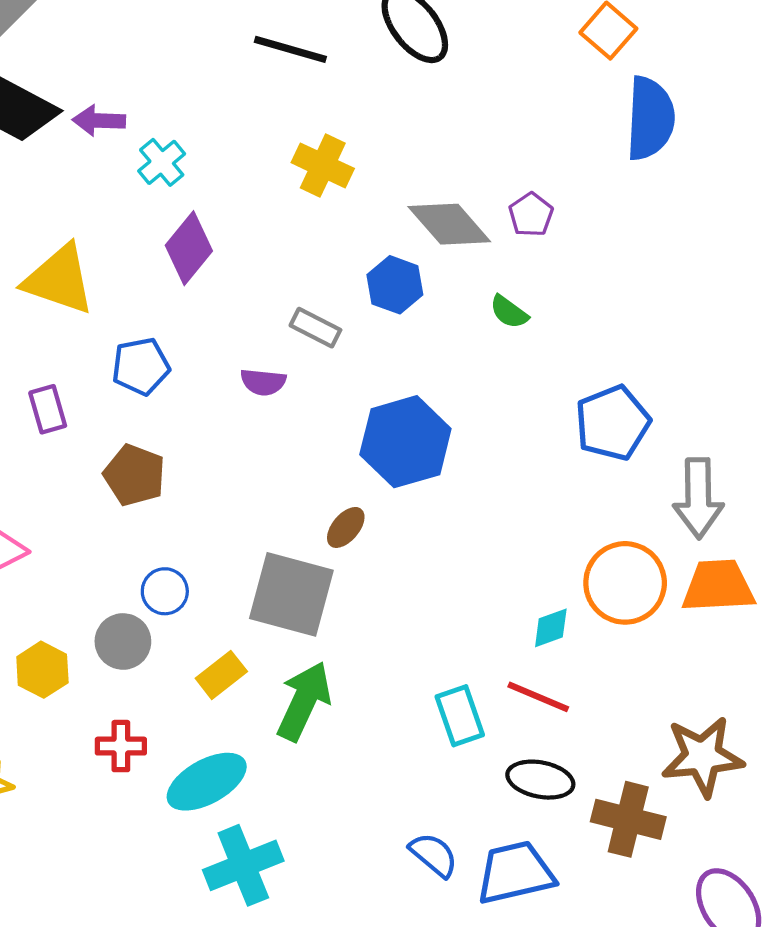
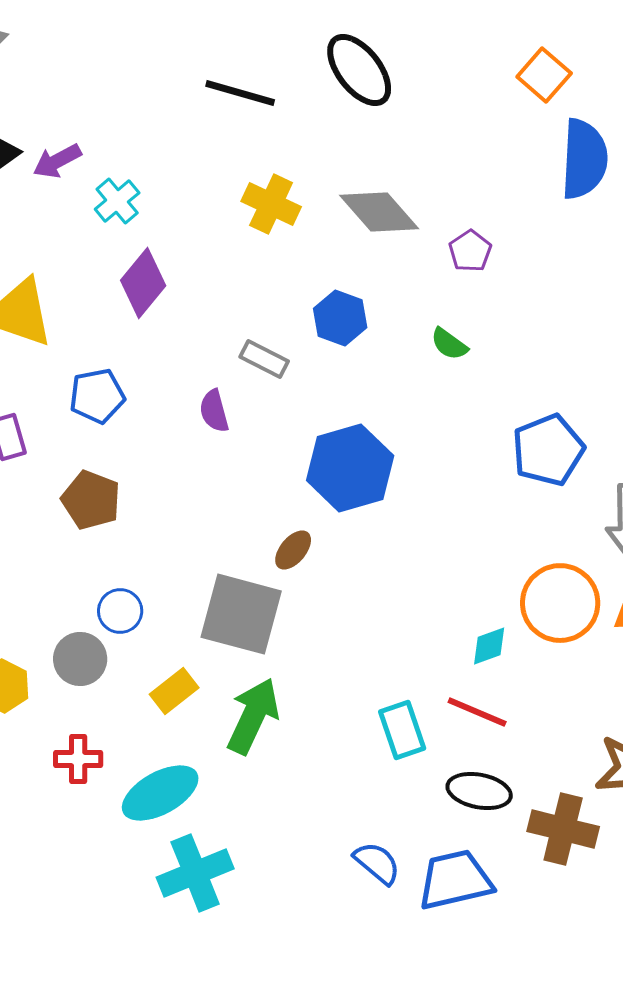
purple arrow: (99, 121) -> (57, 161), turned -30
gray diamond: (449, 224) -> (379, 212), moved
purple semicircle: (263, 382) -> (214, 411), turned 69

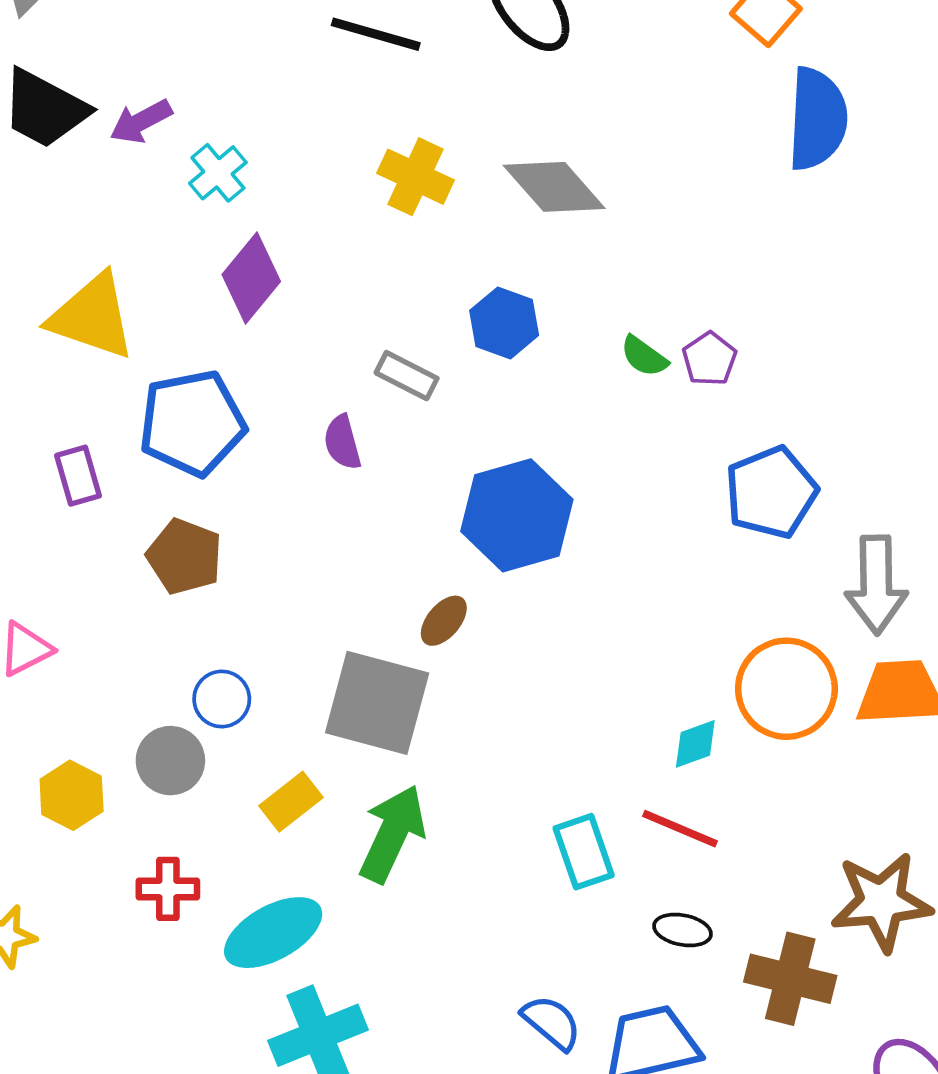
purple pentagon: (470, 251) -> (709, 359), moved
blue pentagon: (97, 396) -> (192, 423), size x1.5
black ellipse: (479, 791) -> (682, 930), size x0.7

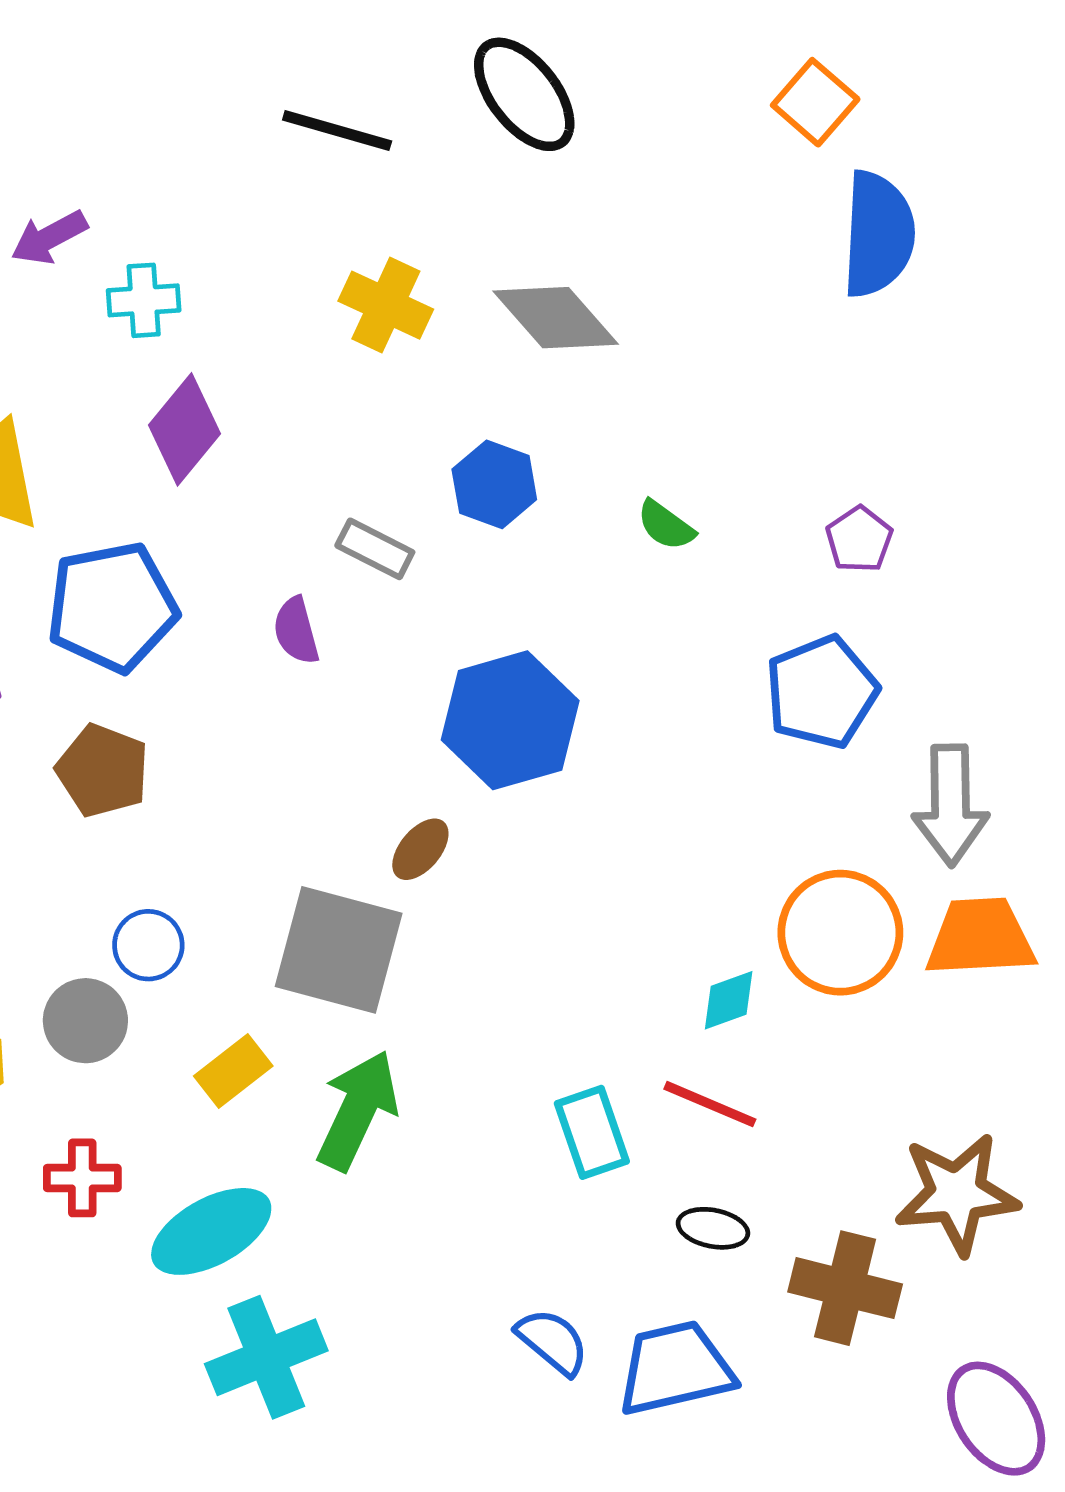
cyan cross: (218, 173) -> (144, 300), turned 36
purple pentagon: (709, 359) -> (859, 539), moved

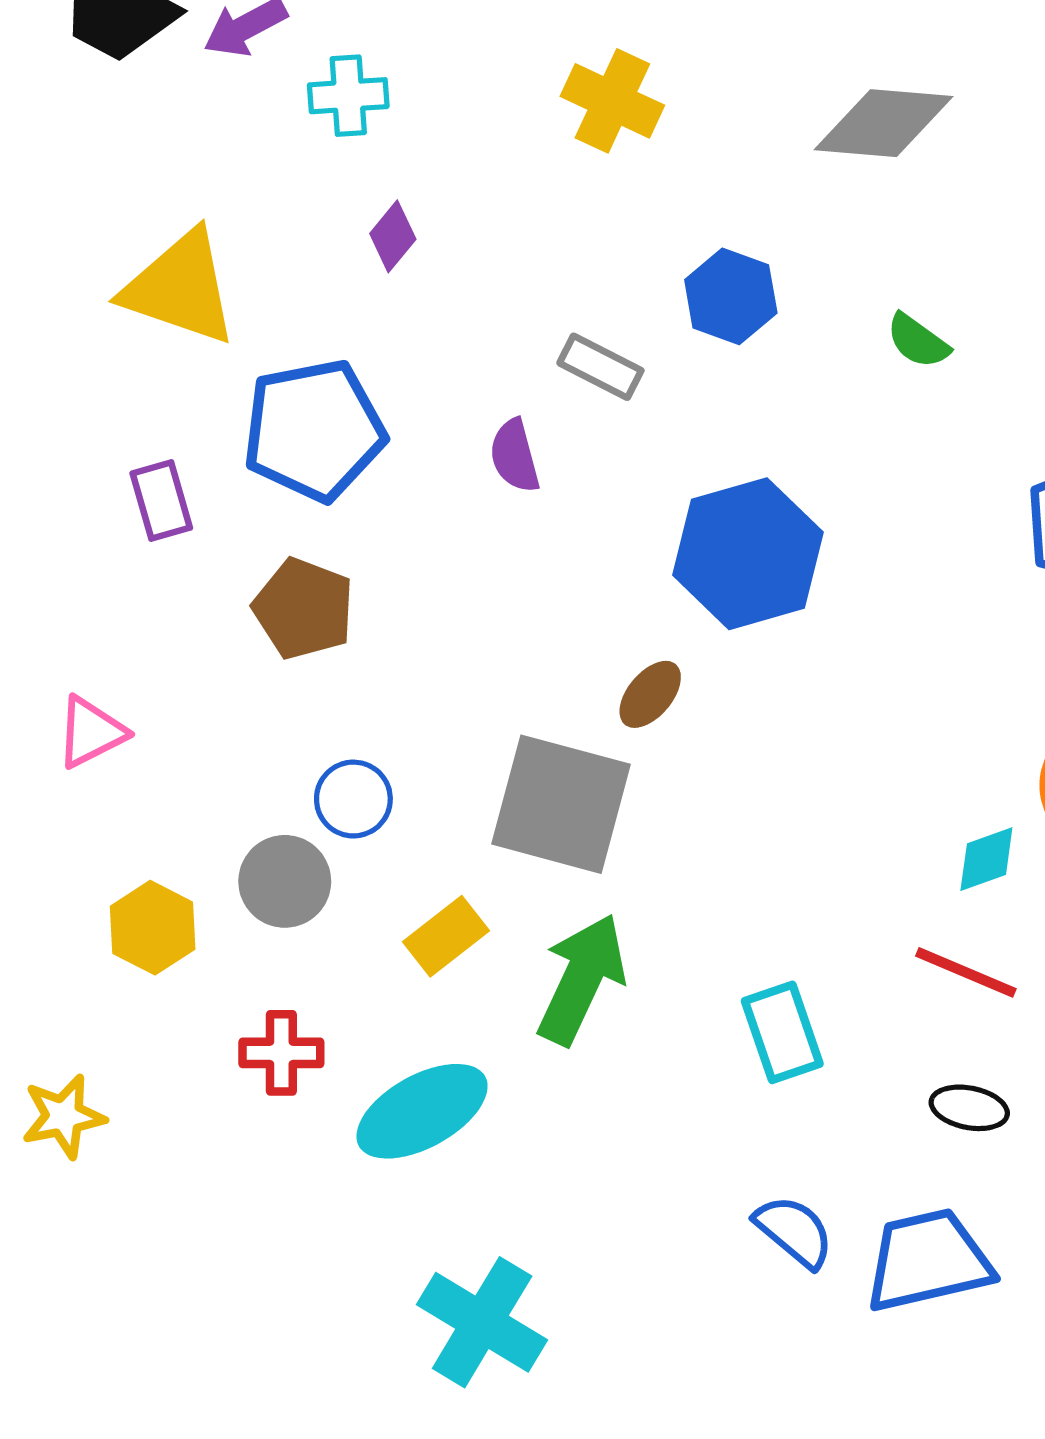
gray diamond: (556, 318) -> (883, 123), moved, turned -44
purple diamond: (185, 429) -> (393, 236), size x0.6
cyan rectangle: (592, 1132) -> (782, 1032), moved
cyan cross: (266, 1357) -> (482, 1322), moved, turned -37

